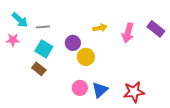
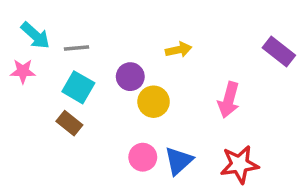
pink arrow: (128, 33) -> (229, 100), moved

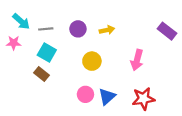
purple circle: (130, 77) -> (78, 29), moved

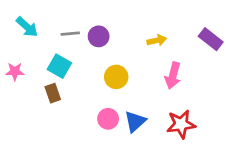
gray line: (46, 29) -> (70, 34), moved
yellow arrow: (107, 30) -> (157, 40), moved
pink star: (14, 43) -> (15, 72), moved
brown rectangle: (41, 74) -> (53, 93), turned 32

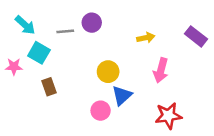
purple circle: (99, 36) -> (92, 23), moved
cyan square: (59, 66) -> (39, 53), moved
blue triangle: (135, 121) -> (122, 96), moved

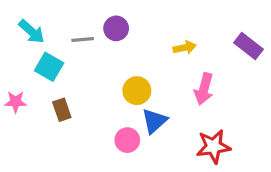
pink star: (14, 67) -> (16, 102), moved

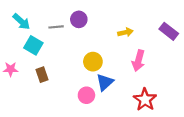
red star: (213, 146) -> (145, 100), turned -30

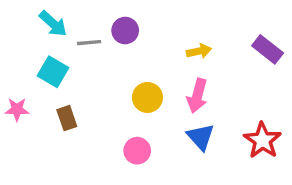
cyan arrow: (21, 22) -> (53, 24), moved
pink arrow: (138, 61) -> (197, 96), moved
blue triangle: (105, 82) -> (201, 137), moved, turned -30
red star: (145, 100) -> (262, 140), moved

